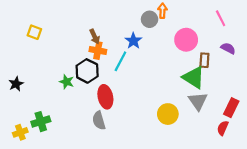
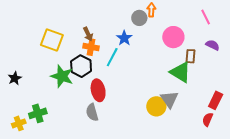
yellow square: (34, 32) -> (52, 40), moved, size x1.6
green star: (67, 82) -> (62, 76), size x1.6
gray triangle: (198, 101) -> (169, 99), moved

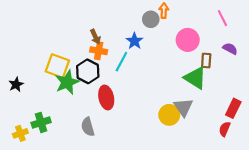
yellow square: (52, 40) -> (57, 66), moved
green star: (62, 76) -> (67, 82), turned 30
gray semicircle: (92, 112) -> (88, 127), moved

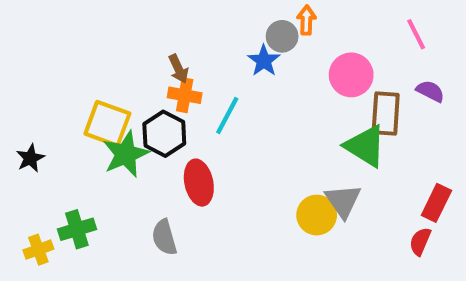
blue star: (134, 41) -> (264, 61), moved
brown rectangle: (206, 61) -> (386, 113), size x1.5

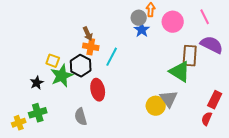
blue star: (264, 61) -> (142, 30), moved
pink circle: (351, 75) -> (173, 22), moved
purple semicircle: (430, 91) -> (212, 45), size x1.6
yellow square: (107, 124) -> (53, 61), size x0.6
black star: (30, 158) -> (37, 83), moved

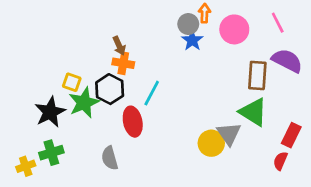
cyan line: (112, 57) -> (152, 93), moved
green triangle: (180, 72) -> (253, 112), moved
black star: (37, 83) -> (50, 112), size x1.6

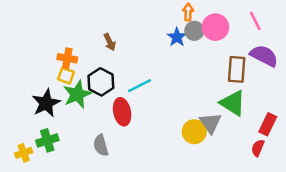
gray circle: (188, 24) -> (194, 31), moved
orange cross: (123, 63) -> (67, 58), moved
cyan line: (152, 93) -> (139, 86), turned 35

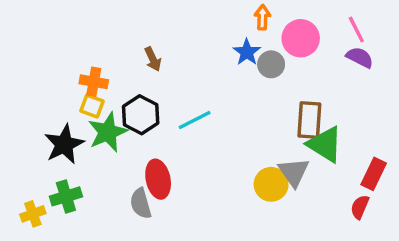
gray circle: (194, 31) -> (271, 64), moved
purple semicircle: (264, 56) -> (360, 57), moved, size x0.7
brown rectangle: (237, 69) -> (309, 120), moved
red ellipse: (122, 112) -> (158, 179), moved

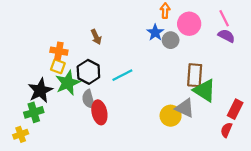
gray triangle: (294, 172) -> (185, 108), turned -30
green cross: (66, 196) -> (34, 112), moved
gray semicircle: (141, 203) -> (88, 99), moved

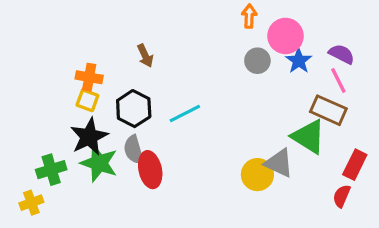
pink line: (224, 18) -> (338, 81), moved
blue star: (155, 32) -> (299, 61), moved
brown rectangle: (195, 75) -> (328, 110), moved, turned -70
green star: (68, 83) -> (99, 163), moved, turned -30
black star: (40, 90) -> (89, 137), moved

